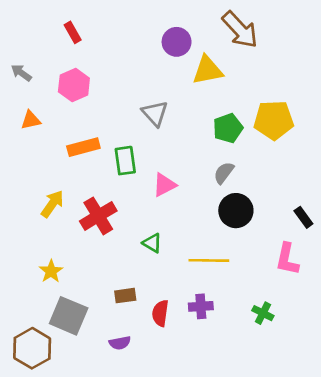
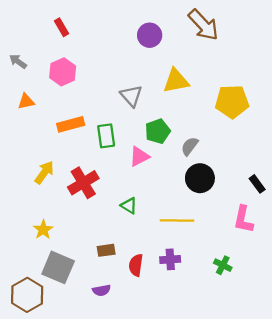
yellow triangle: (208, 70) -> (176, 81), moved
green pentagon: (228, 128) -> (158, 131), moved

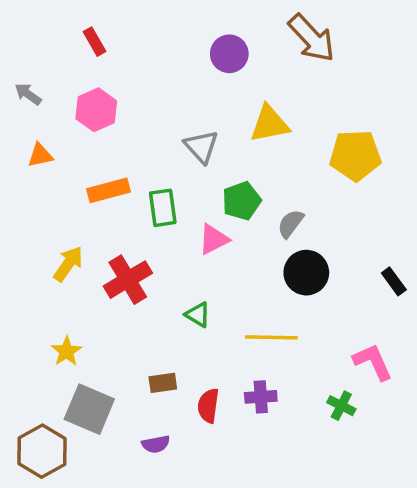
pink L-shape: (243, 219) -> (373, 362), moved, turned 144

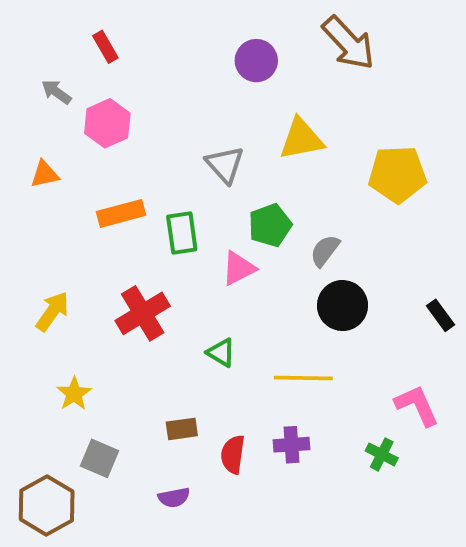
gray arrow: (28, 94) -> (56, 92), moved
yellow arrow: (68, 264) -> (52, 311), moved
gray square: (89, 409) -> (100, 458), size x0.7

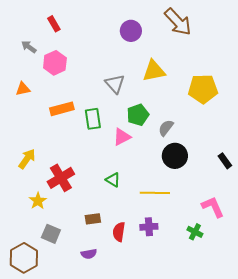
red cross: (143, 313) -> (61, 178), moved

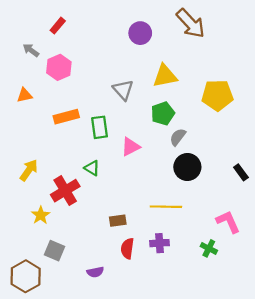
red rectangle: (54, 24) -> (58, 26), turned 70
green pentagon: (138, 115) -> (163, 113), moved
green triangle: (113, 180) -> (92, 168), moved
brown rectangle: (93, 219) -> (118, 221), moved

